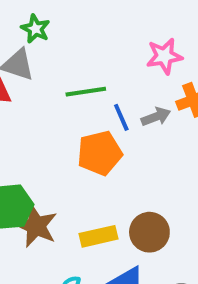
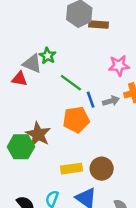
green star: (35, 29) -> (48, 56), moved
green line: (86, 92) -> (71, 83), turned 40
brown star: (36, 226) -> (38, 134), moved

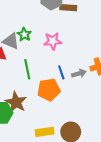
pink star: (119, 66) -> (53, 41), moved
green line: (71, 83) -> (27, 69), moved, turned 42

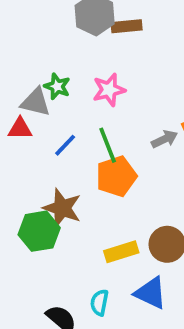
green line: (27, 69) -> (108, 145), moved
blue line: (61, 72) -> (65, 145), moved, turned 72

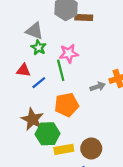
gray triangle: (36, 102) -> (35, 31), moved
red triangle: (20, 129) -> (23, 70), moved
green line: (108, 145) -> (61, 70), moved
green hexagon: (39, 231) -> (48, 134), moved

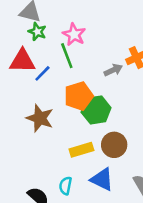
pink star: (69, 53) -> (74, 34), turned -30
red triangle: (23, 70) -> (22, 61), size x1.5
green hexagon: (48, 134) -> (96, 110), moved

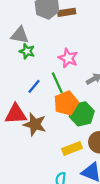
pink star: (74, 34) -> (68, 58), moved
green line: (67, 56) -> (57, 83), moved
red triangle: (22, 61) -> (16, 114), moved

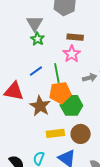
brown rectangle: (67, 12) -> (75, 37), moved
gray triangle: (20, 35) -> (35, 23), turned 36
brown star: (35, 124) -> (40, 106), moved

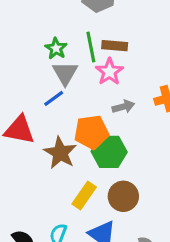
gray triangle: (35, 23) -> (65, 73), moved
green line: (57, 73) -> (91, 47), moved
gray arrow: (90, 78) -> (123, 107), moved
yellow rectangle: (55, 133) -> (84, 195), turned -48

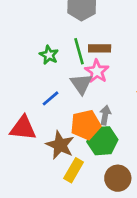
gray triangle: (65, 73) -> (81, 84), moved
gray arrow: (123, 107) -> (105, 115), moved, turned -60
yellow rectangle: (84, 195) -> (74, 170), moved

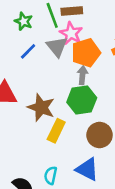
blue line: (51, 98) -> (28, 51), moved
orange pentagon: (86, 125) -> (86, 53), moved

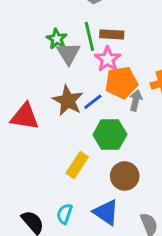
gray triangle: (57, 47) -> (68, 53), moved
blue line: (28, 51) -> (93, 102), moved
gray arrow: (82, 75) -> (136, 100), moved
brown star: (41, 107) -> (68, 101), moved

